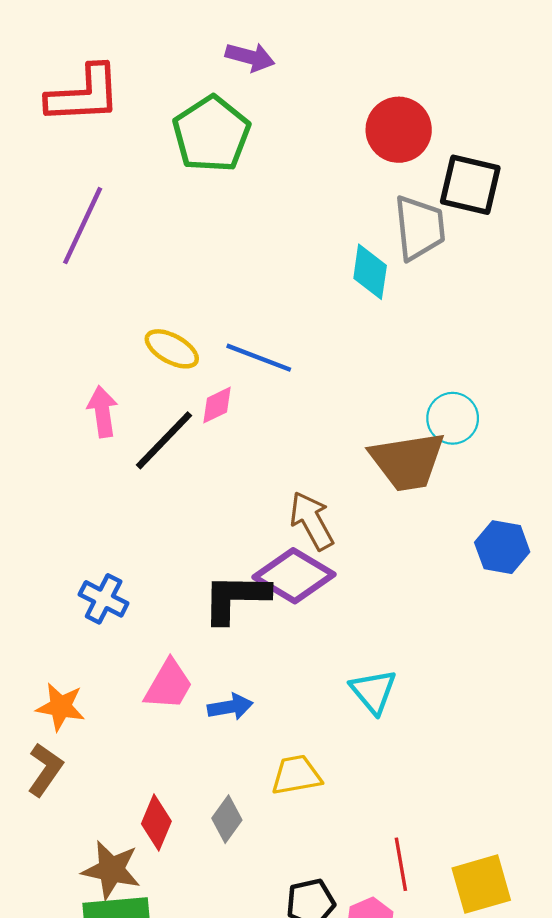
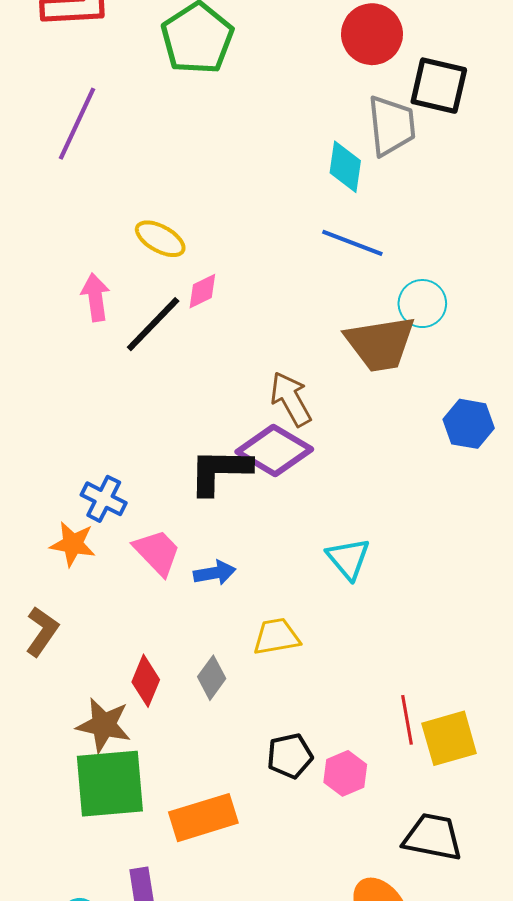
blue line: (259, 358) -> (352, 243), moved
blue cross: (104, 599) -> (104, 499), moved
pink trapezoid: (169, 685) -> (157, 552), turned -74
orange star: (61, 707) -> (73, 544), moved
red line: (401, 864) -> (407, 720), moved

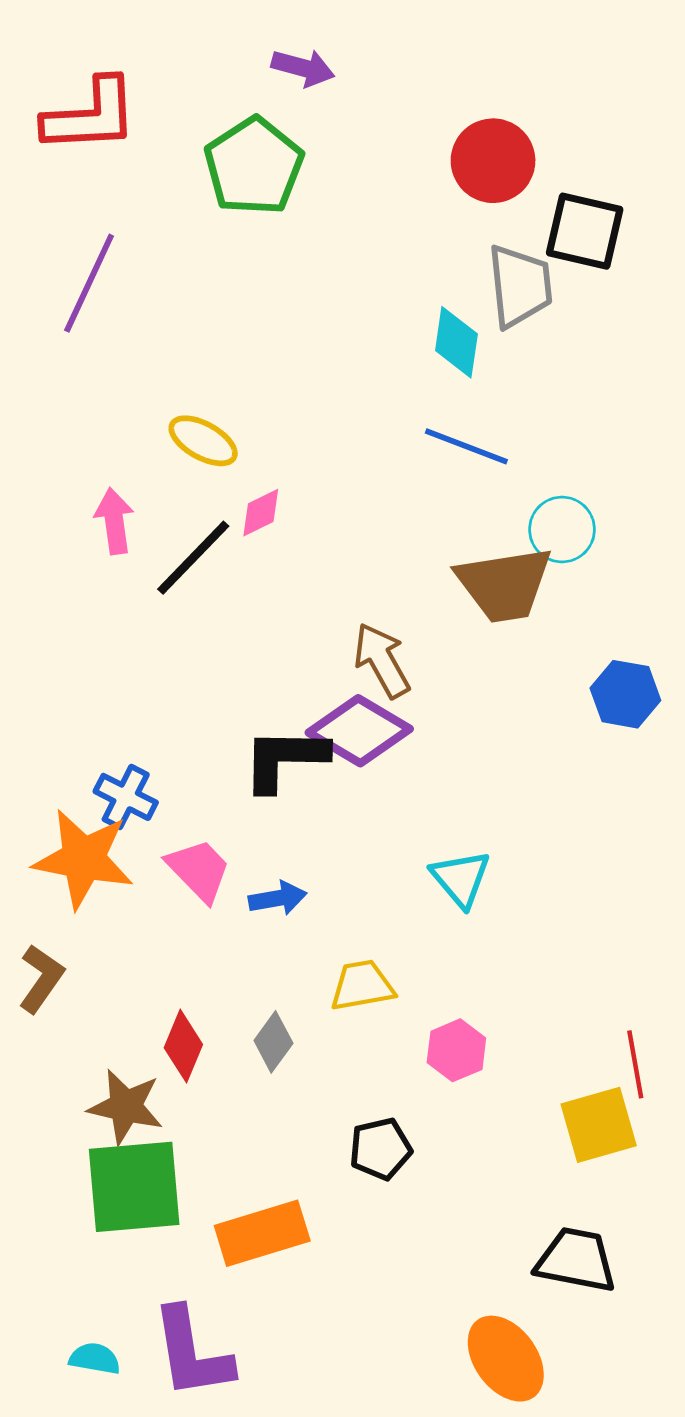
orange star: (73, 544) -> (83, 859), size x1.6
red line: (407, 720) -> (635, 1064), moved
pink hexagon: (345, 773) -> (456, 1050), moved

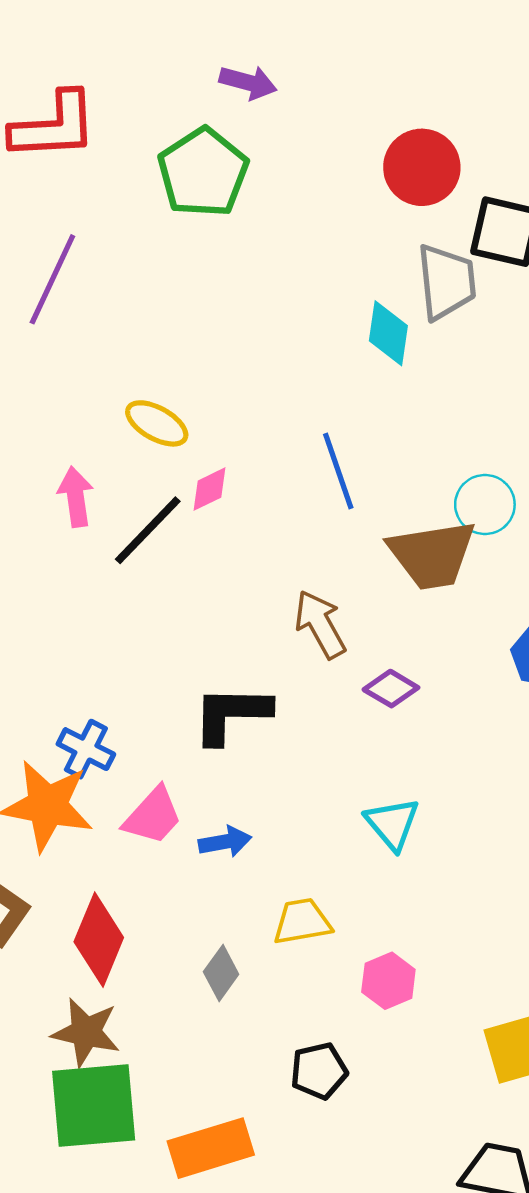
blue line: (466, 446) -> (338, 471), moved, turned 50
purple diamond: (359, 731) -> (391, 689), moved, size x0.6
pink trapezoid: (199, 870) -> (153, 816), turned 86
red diamond: (183, 1046) -> (99, 940), moved, size x1.4

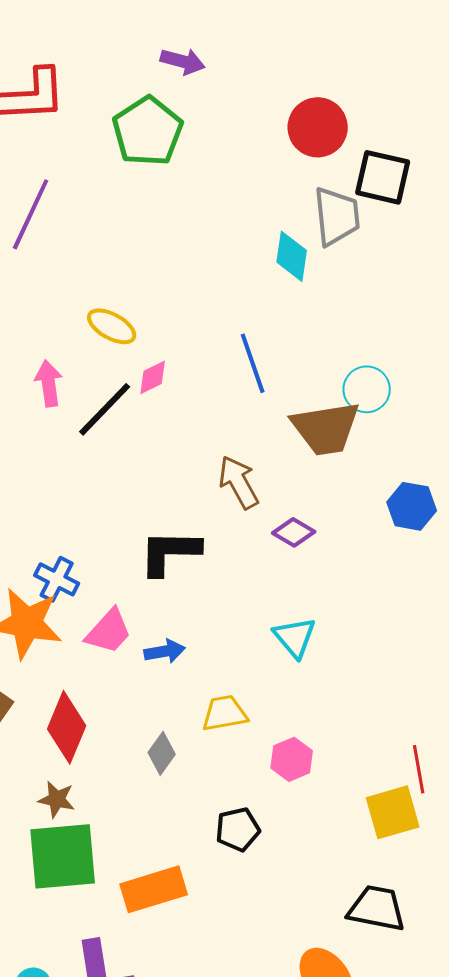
brown star: (86, 1032) -> (57, 799), size x0.7

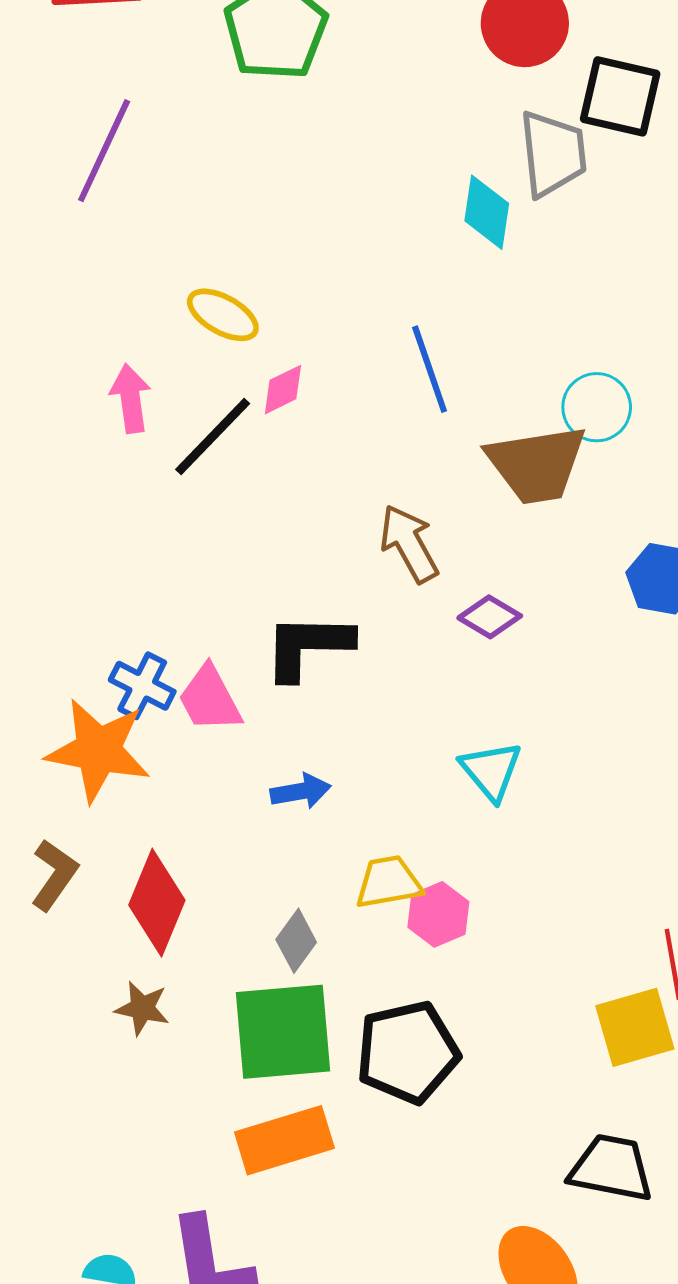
pink trapezoid: (109, 631) -> (210, 699), moved, turned 110
pink hexagon: (292, 759) -> (438, 914), moved
black pentagon: (238, 829) -> (408, 1052), size x1.6
green square: (63, 856) -> (283, 1032), moved

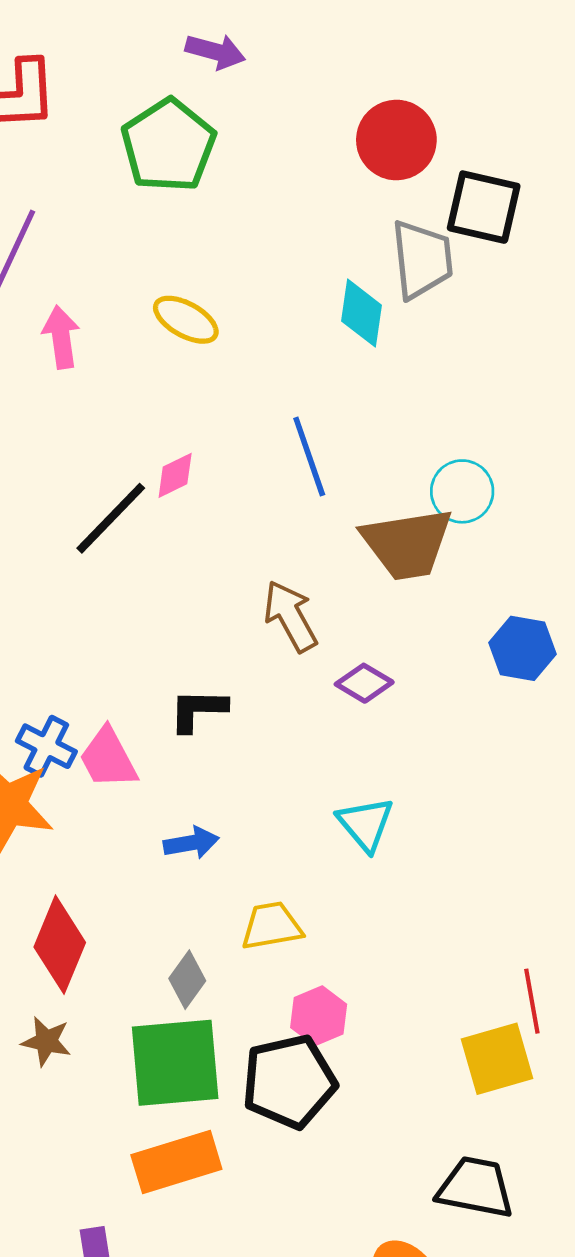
yellow ellipse: (223, 315) -> (186, 320), moved
pink arrow: (130, 398) -> (61, 337), moved
black L-shape: (308, 646) -> (198, 710), size x0.7
pink hexagon: (438, 914) -> (319, 1016), moved

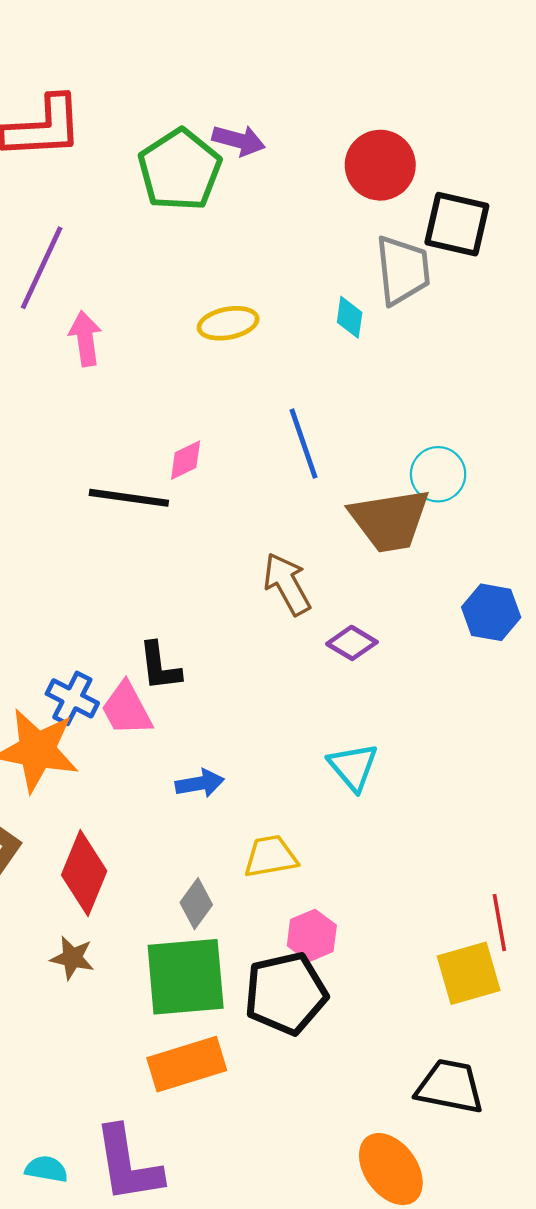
purple arrow: (215, 51) -> (239, 140), moved
cyan diamond: (362, 313) -> (350, 317), size x0.7
yellow ellipse: (186, 320) -> (228, 323), moved, turned -40
black line: (111, 518) -> (129, 498), turned 54
black L-shape: (198, 710) -> (160, 667), moved, turned -98

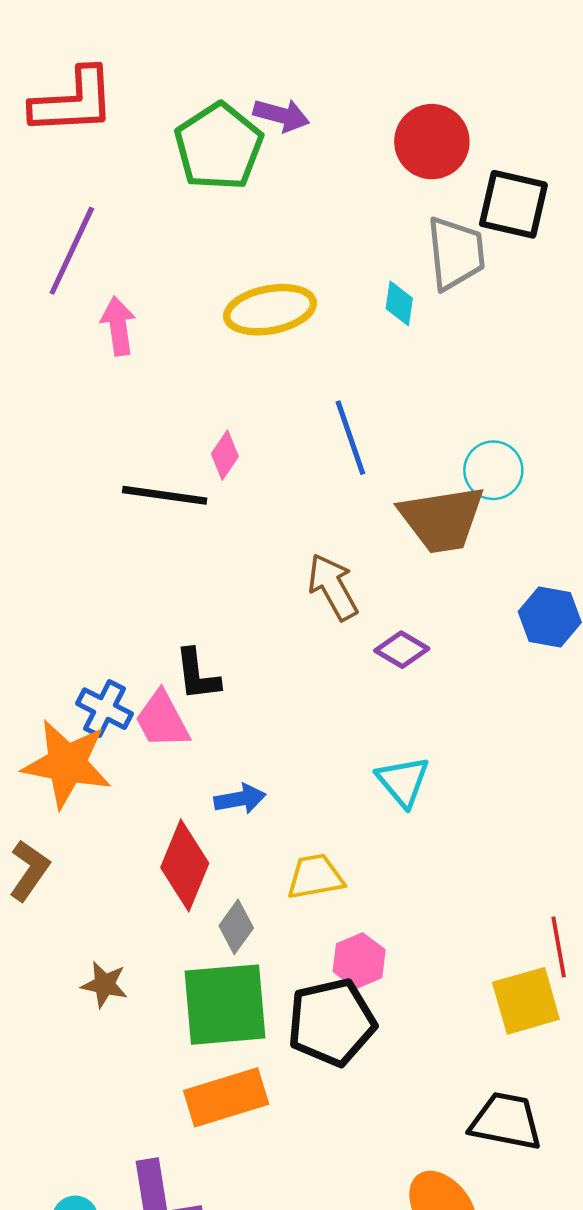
yellow ellipse: (228, 323) -> (270, 310), size x1.4
pink diamond: (186, 460) -> (225, 455), turned -30
red diamond: (84, 873) -> (185, 865), moved

